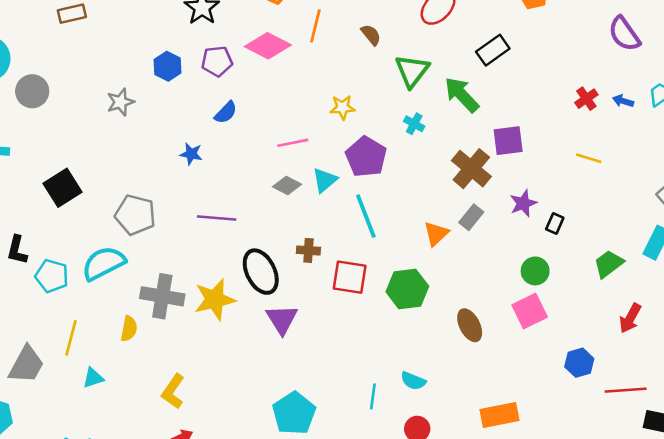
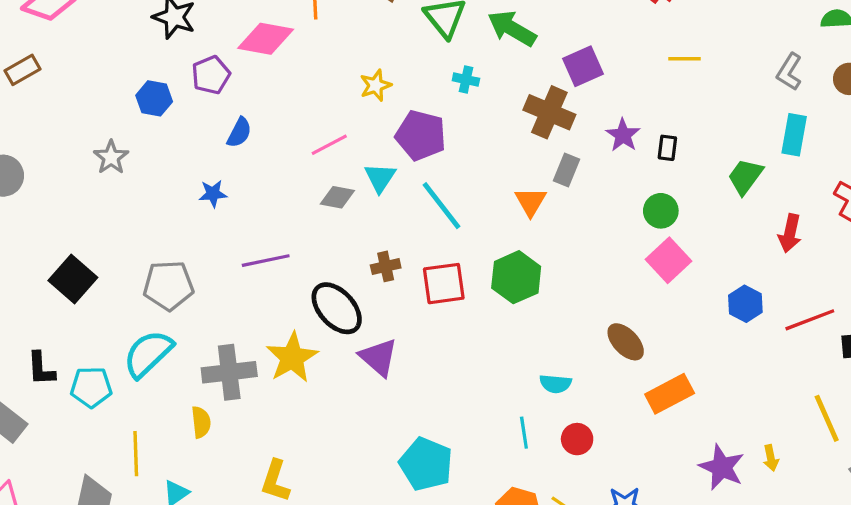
brown ellipse: (470, 325) -> (626, 342), moved
cyan line: (373, 396) -> (524, 433), moved

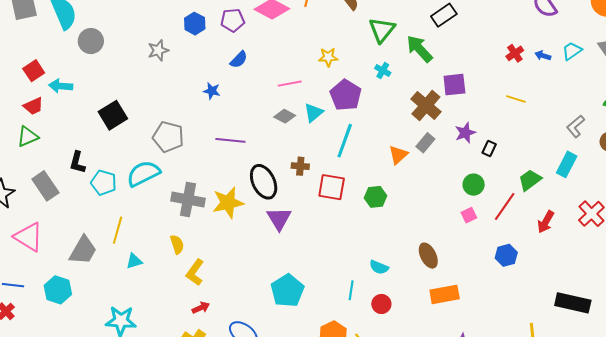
cyan line: (441, 206) -> (345, 141), turned 40
pink square: (668, 260) -> (469, 215), size x0.6
green hexagon: (516, 277) -> (376, 197), size x0.7
red line: (810, 320) -> (505, 207), moved, turned -52
yellow semicircle: (201, 422) -> (177, 244), moved, turned -30

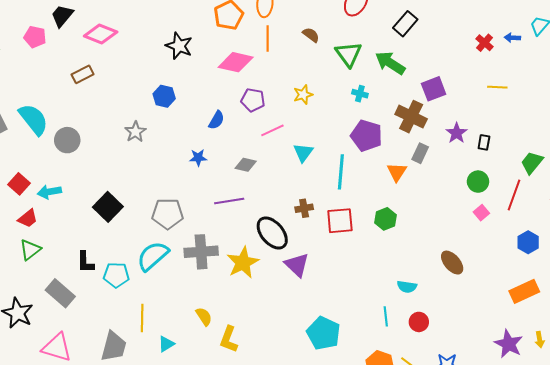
purple pentagon: (233, 20) -> (253, 100), moved, turned 30
purple pentagon: (346, 95) -> (366, 136), moved
gray diamond: (285, 116) -> (246, 165), moved
gray cross: (188, 200) -> (201, 252), moved
orange rectangle: (445, 294) -> (524, 291), moved

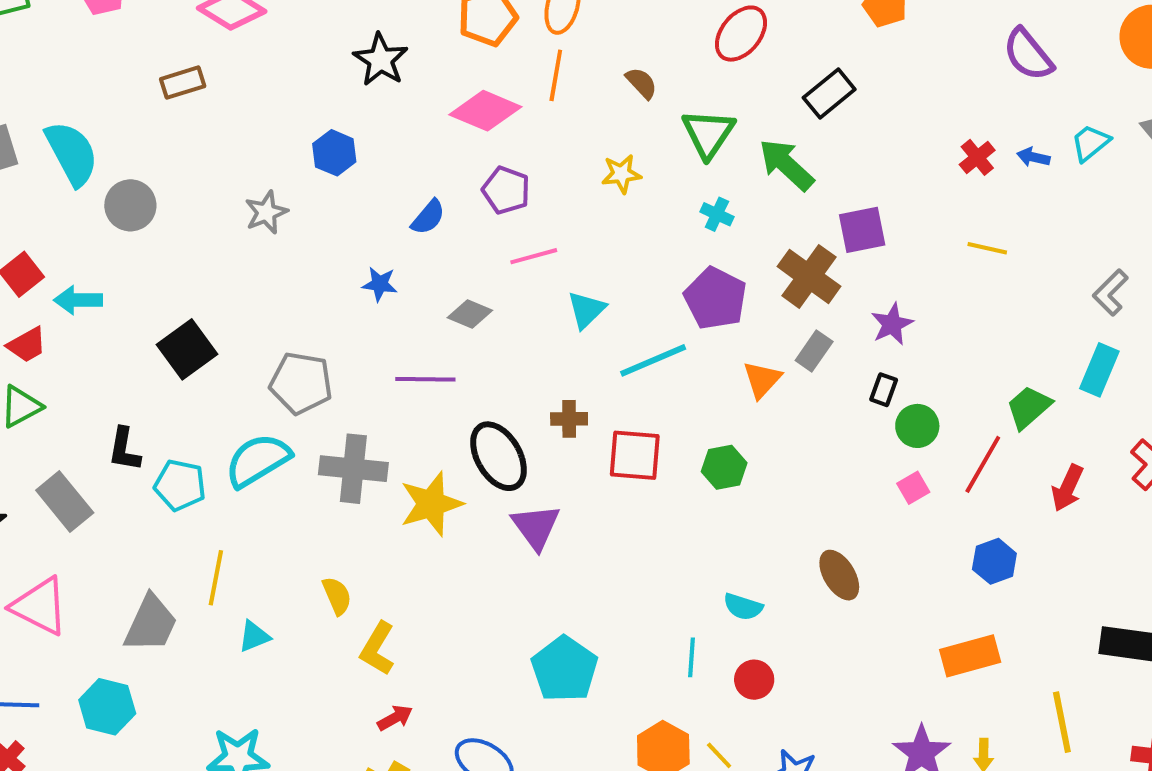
yellow star: (303, 95) -> (621, 174), moved
black rectangle: (484, 142) -> (884, 390), moved
cyan line: (341, 172) -> (653, 360), turned 52

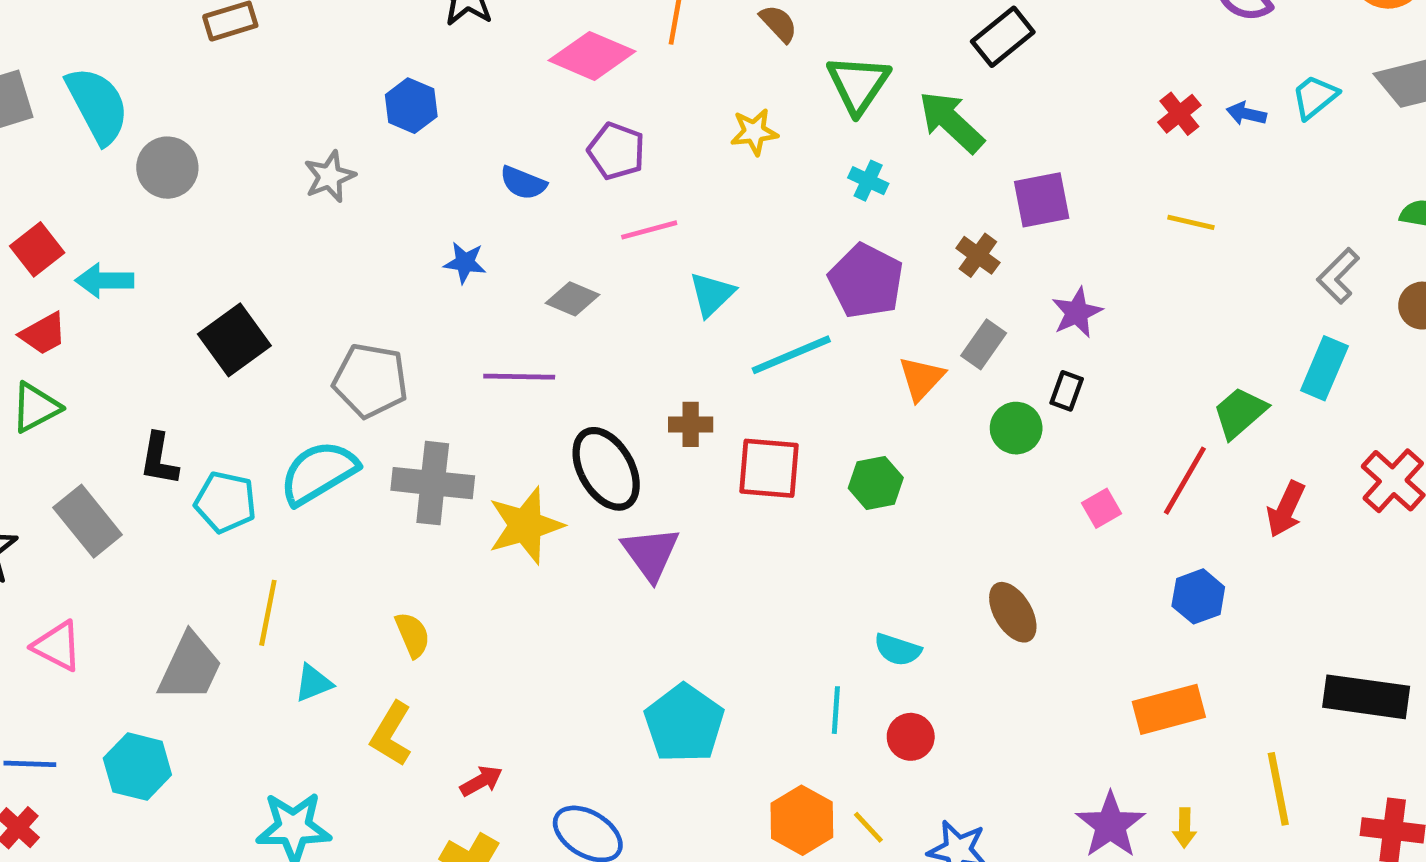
blue semicircle: (428, 217) -> (523, 183), turned 72
brown cross: (809, 276) -> (978, 255), size x0.6
green circle: (917, 426) -> (1016, 428), moved
pink triangle: (40, 606) -> (57, 646), size x0.7
yellow L-shape: (378, 649) -> (391, 734), moved

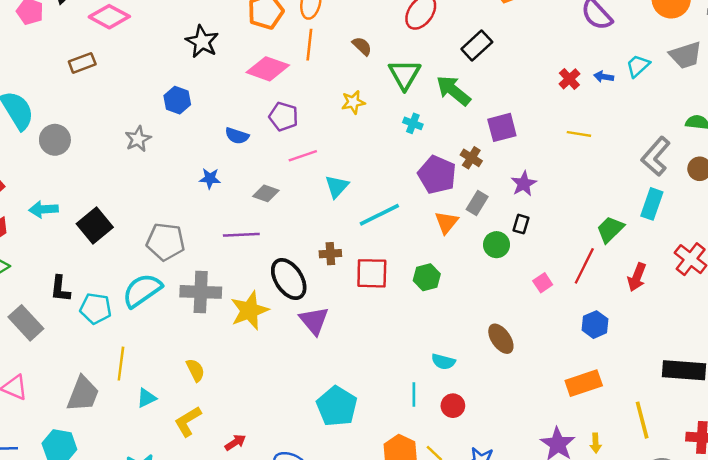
gray L-shape: (1338, 276) -> (656, 156), size x1.4
cyan arrow: (104, 280) -> (44, 209), moved
purple pentagon: (866, 281) -> (437, 175), moved
yellow L-shape: (391, 734) -> (188, 421), turned 32

